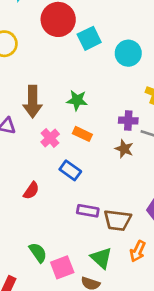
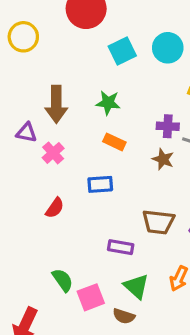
cyan square: (89, 38) -> (122, 51), moved
pink cross: (50, 138) -> (53, 153), moved
blue rectangle: (70, 170) -> (100, 184), turned -40
purple rectangle: (88, 211) -> (121, 247), moved
brown trapezoid: (117, 220) -> (158, 222), moved

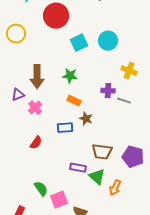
purple triangle: (26, 133) -> (18, 95), turned -32
brown star: (163, 159) -> (86, 119), moved
green triangle: (136, 286) -> (97, 177), moved

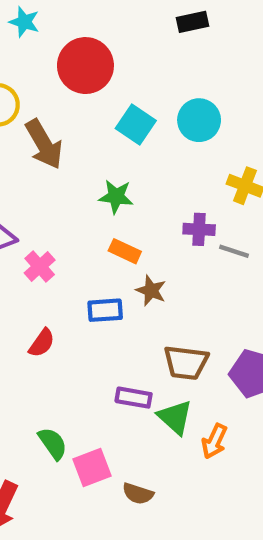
cyan square: (79, 43) -> (136, 125), turned -30
brown arrow: (37, 77) -> (44, 144), moved, turned -30

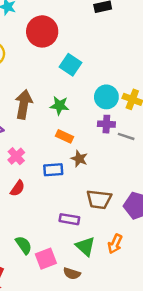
cyan circle: (199, 120) -> (106, 97), moved
brown arrow: (44, 144) -> (24, 104), moved, turned -140
pink cross: (40, 267) -> (16, 156), moved
green triangle: (175, 417) -> (85, 246), moved

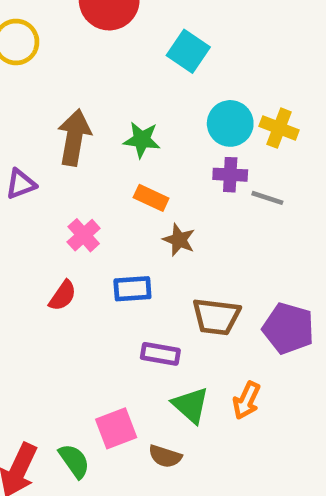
cyan square: (71, 65) -> (188, 51), moved
pink cross: (16, 156) -> (84, 235), moved
blue rectangle: (53, 170) -> (132, 289), moved
green semicircle: (24, 245) -> (74, 461), moved

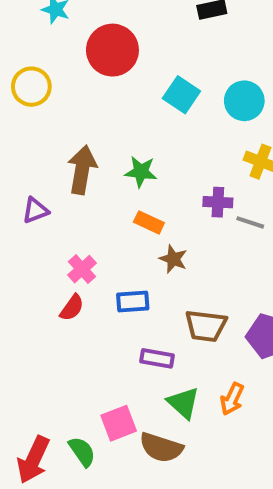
cyan circle: (230, 123) -> (244, 101), moved
pink cross: (84, 235) -> (82, 269), moved
brown semicircle: (165, 456) -> (161, 448), size x1.5

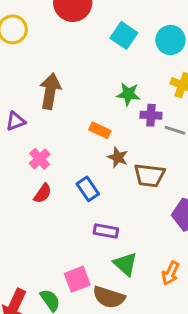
green star: (141, 172) -> (128, 94), moved
pink cross: (82, 269) -> (40, 159), moved
blue rectangle: (133, 302) -> (88, 189), turned 60
brown trapezoid: (206, 326) -> (149, 175), moved
orange arrow: (232, 399) -> (170, 273), moved

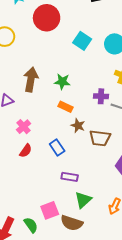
green star: (128, 94) -> (62, 82), moved
green triangle: (125, 264) -> (83, 200), turned 36

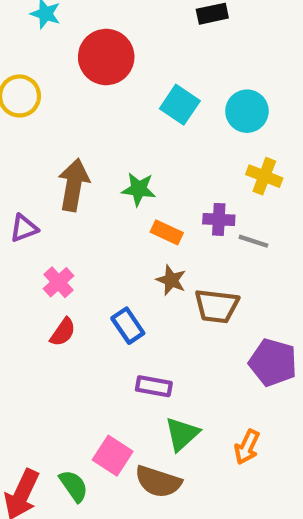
orange rectangle: (65, 107) -> (167, 232), moved
pink square: (50, 210) -> (113, 456), turned -36

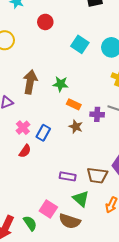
red circle: (106, 57) -> (45, 22), size x0.6
purple cross: (219, 219) -> (97, 114), moved
brown trapezoid: (217, 306) -> (97, 175), moved
blue rectangle: (128, 326) -> (43, 133), moved, turned 63
green triangle: (182, 434) -> (81, 199), turned -36

